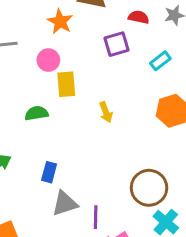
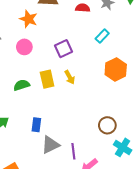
purple square: (116, 44) -> (64, 49), moved
yellow rectangle: (66, 84) -> (47, 79), moved
brown circle: (149, 188) -> (107, 125), size x0.7

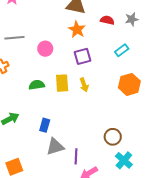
orange star: (29, 19) -> (77, 29), moved

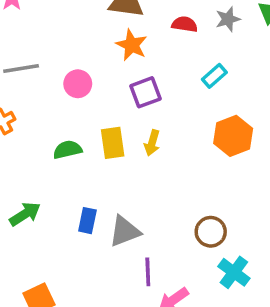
yellow arrow: (84, 85) -> (152, 143), turned 40
gray triangle: (55, 147) -> (125, 231), moved

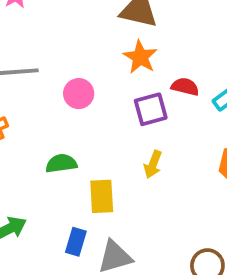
red semicircle: (185, 24) -> (185, 87), moved
yellow rectangle: (113, 143) -> (102, 196), moved

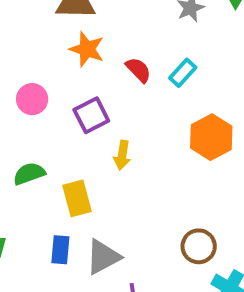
red semicircle: (185, 87) -> (138, 70), turned 44
purple square: (151, 109) -> (91, 115), moved

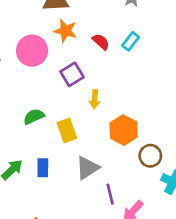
pink circle: (32, 99) -> (32, 51), moved, size x1.5
orange hexagon: (211, 137) -> (124, 130), moved
blue rectangle: (60, 250) -> (43, 168), moved

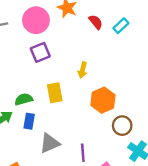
purple square: (72, 74) -> (40, 52), moved
green semicircle: (34, 116) -> (24, 99), moved
gray triangle: (87, 168) -> (50, 143), moved

